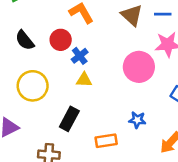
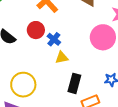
yellow circle: (33, 86) -> (23, 85), moved
black rectangle: (69, 119) -> (74, 83), moved

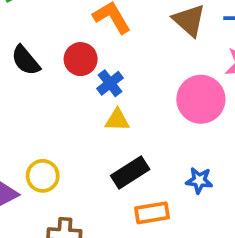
black rectangle: (74, 83) -> (130, 173), turned 30
yellow circle: (23, 85) -> (43, 176), moved, size x0.7

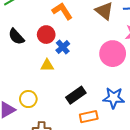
yellow triangle: (117, 120) -> (47, 65), moved
blue star: (199, 180) -> (114, 98), size x1.5

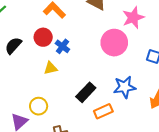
black semicircle: (16, 37) -> (13, 46), turned 96

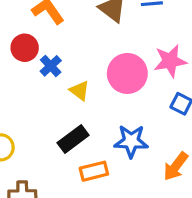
pink star: (133, 18) -> (170, 61), moved
yellow triangle: (51, 68) -> (80, 91), moved, turned 40

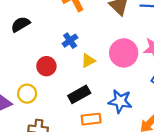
red circle: (25, 48) -> (46, 66), moved
yellow triangle: (80, 91) -> (88, 61), turned 48

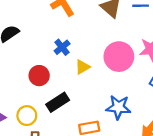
yellow circle: (27, 94) -> (27, 116), moved
black rectangle: (79, 94) -> (58, 102), moved

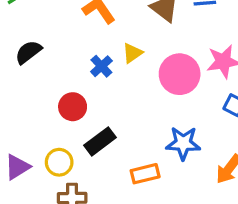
yellow triangle: (82, 67) -> (132, 53), moved

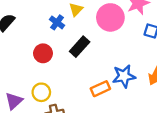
black rectangle: (100, 141) -> (80, 47), moved
blue star: (183, 143) -> (124, 76), moved

